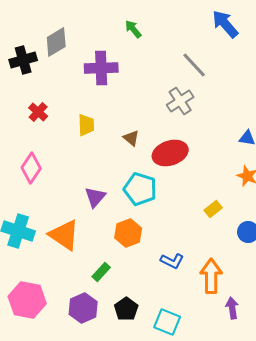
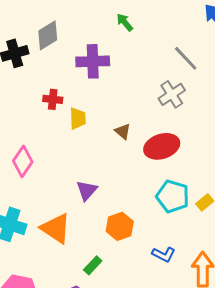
red cross: (38, 112) -> (53, 99), moved, turned -36
cyan pentagon: (140, 189) -> (173, 196), moved

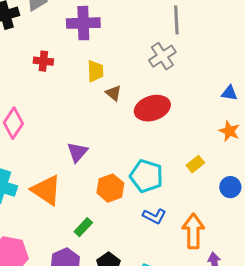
gray line: (186, 58) -> (176, 20), turned 40
yellow trapezoid: (78, 118) -> (95, 71), moved
cyan pentagon: (173, 196) -> (146, 176), moved

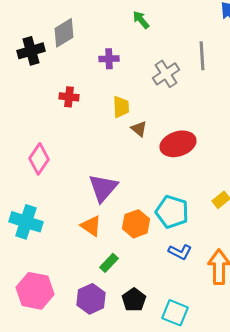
purple cross: (83, 23) -> (109, 59), size x0.6
gray cross: (162, 56) -> (166, 74), moved
purple triangle: (77, 152) -> (103, 188), size x1.4
orange triangle: (46, 190) -> (91, 226), moved, size x0.7

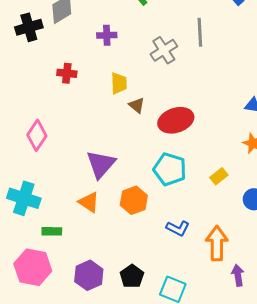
cyan pentagon: (172, 212) -> (170, 169), moved
green rectangle: (109, 263) -> (52, 231), moved, turned 48

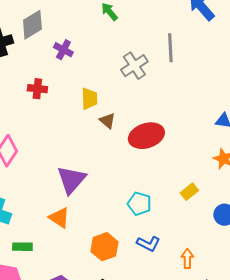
purple cross: (107, 35) -> (63, 50), moved, turned 30
cyan pentagon: (170, 169) -> (139, 204), moved, size x0.7
orange hexagon: (134, 200) -> (104, 247), moved
orange arrow: (217, 243) -> (187, 259), size x0.6

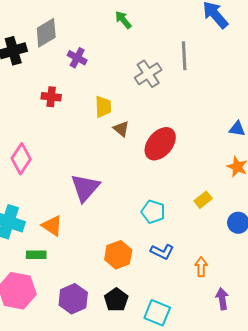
red ellipse: (146, 136) -> (160, 144), turned -32
orange triangle: (59, 218) -> (52, 226), moved

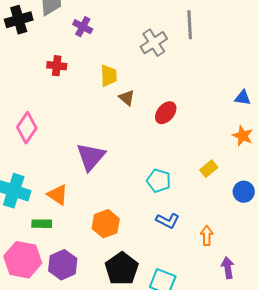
red ellipse: (160, 144) -> (166, 113), size x0.7
orange hexagon: (118, 255) -> (106, 224), moved
purple hexagon: (73, 299) -> (63, 265), moved
black pentagon: (116, 300) -> (122, 269), size x1.4

